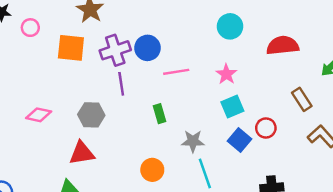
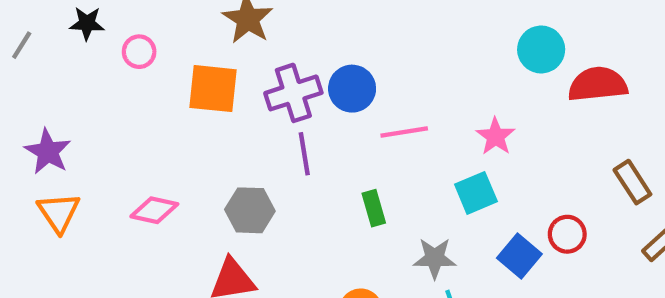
cyan circle: (230, 26) -> (541, 49), moved
cyan square: (232, 106) -> (476, 193), moved

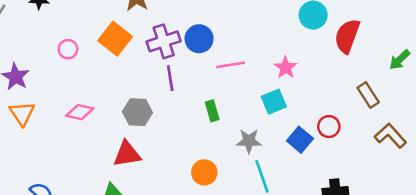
pink circle: (139, 52) -> (68, 49), moved
red semicircle: (598, 84) -> (347, 36), turned -64
orange square: (213, 89) -> (115, 39), turned 32

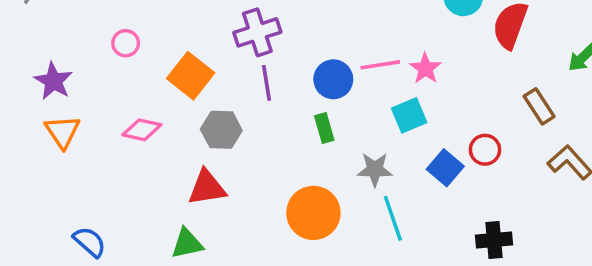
orange square: (115, 39) -> (191, 76), moved
blue circle: (199, 39) -> (333, 79), moved
pink line: (231, 65) -> (380, 65), moved
orange circle: (204, 172) -> (313, 213), size x1.5

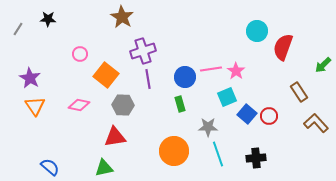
pink circle: (126, 43) -> (80, 54), moved
blue square: (445, 168) -> (247, 114), moved
black cross: (494, 240) -> (256, 158), moved

